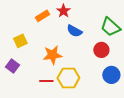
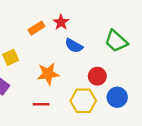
red circle: (101, 50) -> (97, 76), moved
yellow hexagon: (68, 78) -> (83, 101), moved

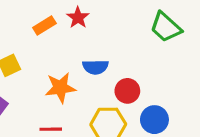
green trapezoid: (116, 41) -> (166, 27), moved
blue semicircle: (74, 46) -> (95, 67), moved, turned -30

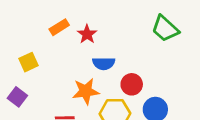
red star: (78, 18) -> (87, 34), moved
orange star: (60, 88) -> (86, 91), moved

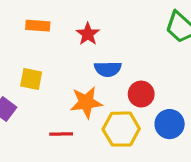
orange rectangle: (59, 27) -> (38, 26), moved, turned 36
yellow square: (29, 62) -> (31, 79), moved, turned 36

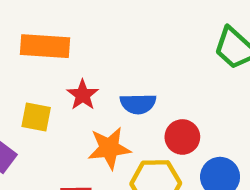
orange rectangle: (38, 26) -> (45, 46), size x1.5
red star: (88, 34) -> (83, 95), moved

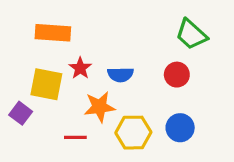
yellow square: (36, 117) -> (46, 84), size x1.5
red circle: (182, 137) -> (177, 75), moved

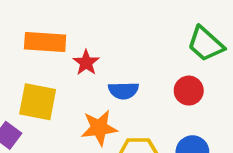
red star: (80, 68) -> (86, 63), moved

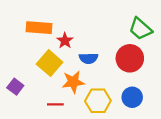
red circle: (189, 91) -> (130, 58), size x1.5
yellow square: (38, 102) -> (50, 63), moved, turned 30

